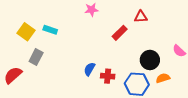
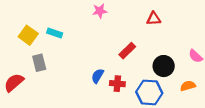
red rectangle: (120, 33) -> (127, 51), moved
gray rectangle: (36, 57) -> (39, 63), turned -42
orange semicircle: (163, 78) -> (188, 86), moved

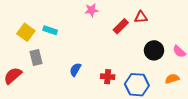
red rectangle: (127, 51) -> (121, 26), moved
black circle: (164, 66) -> (154, 50), moved
blue semicircle: (98, 76) -> (75, 70), moved

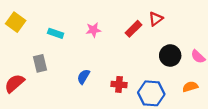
pink star: (91, 10) -> (93, 30), moved
red triangle: (141, 17) -> (156, 19), turned -32
yellow square: (26, 32) -> (16, 22), moved

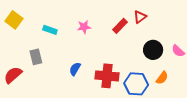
red cross: (119, 84) -> (107, 76), size x1.6
orange semicircle: (190, 87) -> (162, 78), moved, turned 144

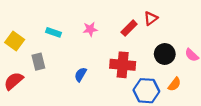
yellow square: (14, 20) -> (15, 41), moved
red cross: (107, 76) -> (123, 65), moved

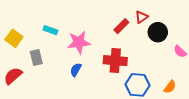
pink star: (90, 29) -> (79, 42), moved, size x1.6
black circle: (165, 54) -> (158, 32), moved
orange semicircle: (174, 84) -> (170, 87), moved

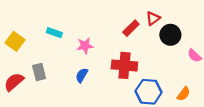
pink star: (79, 42) -> (85, 46), size x0.7
gray rectangle: (36, 58) -> (39, 72), moved

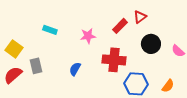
black circle: (170, 35) -> (151, 44), moved
yellow square: (15, 41) -> (14, 49), moved
pink star: (85, 46) -> (88, 36), moved

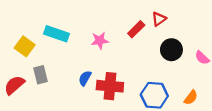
cyan rectangle: (50, 30) -> (56, 34), size x1.5
yellow square: (14, 49) -> (25, 46), moved
red cross: (114, 60) -> (110, 86), moved

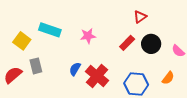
red rectangle: (136, 29) -> (127, 43), moved
red cross: (110, 86) -> (97, 76), turned 35
orange semicircle: (191, 98) -> (168, 78), moved

